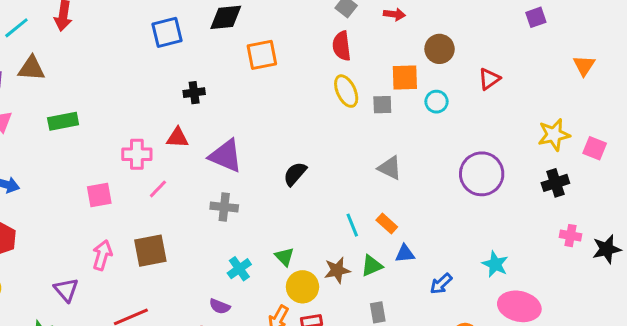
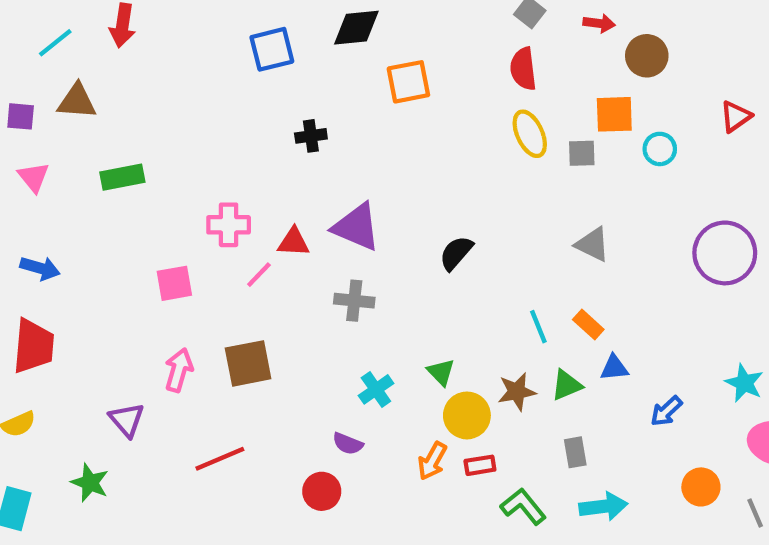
brown circle: (440, 49) -> (647, 56), moved
red triangle: (178, 138) -> (294, 242), moved

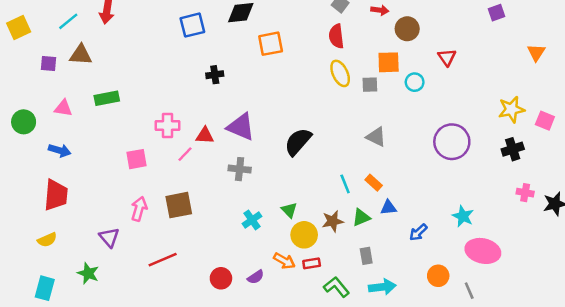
red triangle: (736, 116) -> (447, 57), moved, turned -30
pink triangle: (34, 177) -> (63, 108), moved, turned -42
black semicircle: (456, 253) -> (298, 142), size x1.4
purple semicircle: (348, 444) -> (256, 277), moved, turned -56
orange arrow: (432, 461) -> (284, 261), turned -90

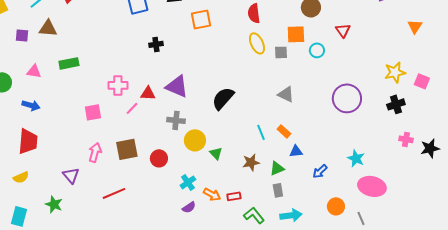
green triangle: (361, 217) -> (277, 168), moved
cyan cross: (252, 220) -> (188, 182), moved
yellow circle: (304, 235) -> (195, 140), moved
red circle: (221, 278) -> (159, 158), moved

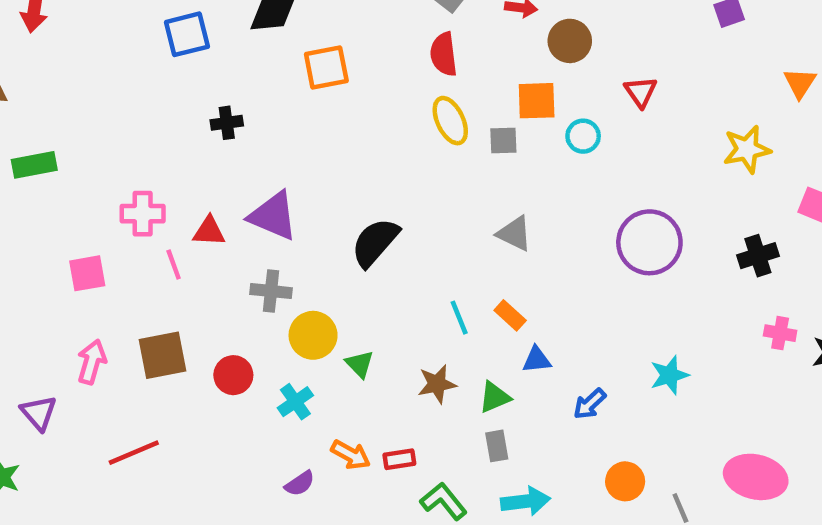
yellow star: (395, 72) -> (747, 149), moved
pink line: (132, 108) -> (174, 264), turned -64
cyan star: (356, 158) -> (669, 375), turned 30
cyan cross: (188, 182) -> (295, 402), moved
pink ellipse: (372, 186) -> (756, 477), moved

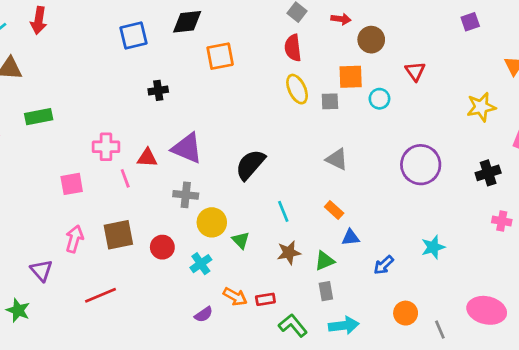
cyan line: (459, 318) -> (283, 211), moved

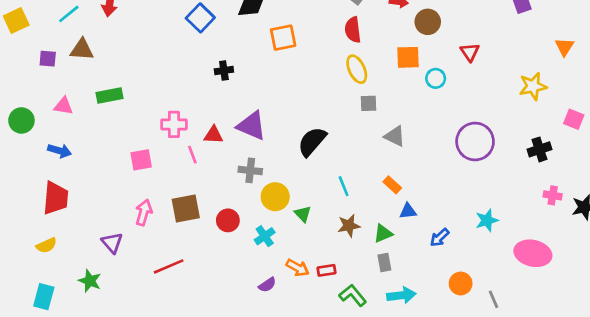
blue square: (133, 35) -> (200, 18), turned -32
gray square: (330, 101) -> (369, 103), moved
pink ellipse: (487, 310) -> (533, 253), moved

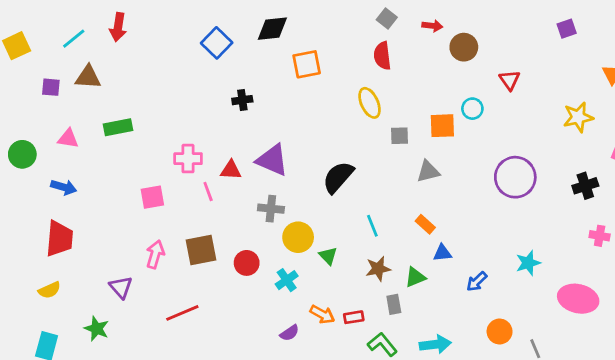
orange square: (408, 57) -> (442, 126), moved
yellow ellipse: (357, 69) -> (370, 103), moved
gray triangle: (395, 136) -> (428, 171), turned -40
gray rectangle: (384, 262) -> (394, 304), moved

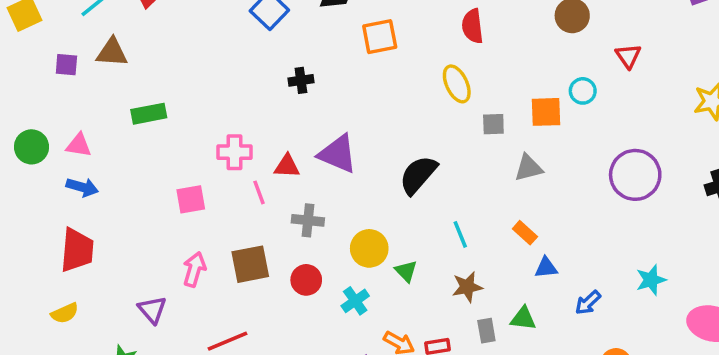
pink triangle: (68, 139) -> (79, 145), moved
gray cross: (271, 209) -> (308, 220), moved
green triangle: (415, 277) -> (523, 318), moved, turned 30

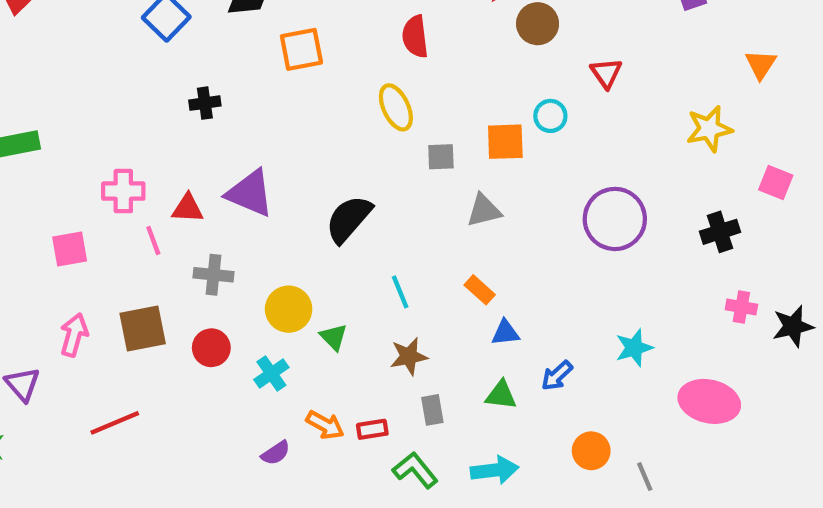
green triangle: (523, 318) -> (501, 395), moved

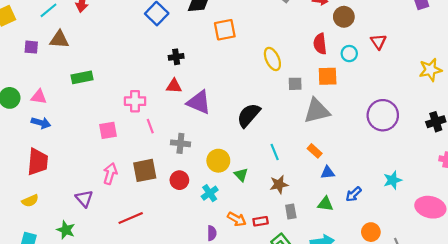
red semicircle: (415, 37) -> (320, 44), moved
cyan circle: (550, 116) -> (349, 54), moved
red triangle: (188, 208) -> (174, 86), moved
gray triangle: (484, 210) -> (317, 111), size x1.5
purple semicircle: (276, 453) -> (212, 233), turned -56

